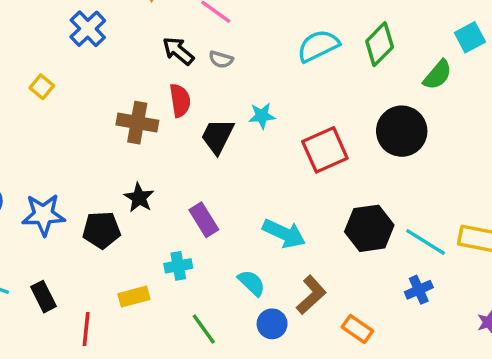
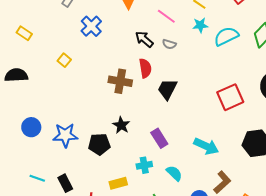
cyan star: (262, 116) -> (200, 25), moved
cyan semicircle: (252, 283) -> (174, 173), moved

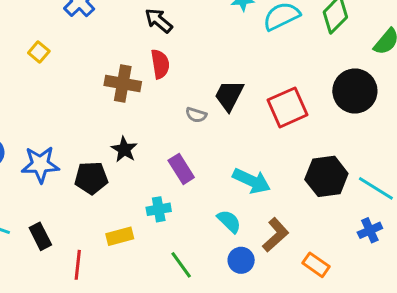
gray semicircle: (169, 44) -> (196, 115), moved
black trapezoid: (167, 89) -> (229, 95), moved
cyan semicircle: (174, 173) -> (229, 221), moved

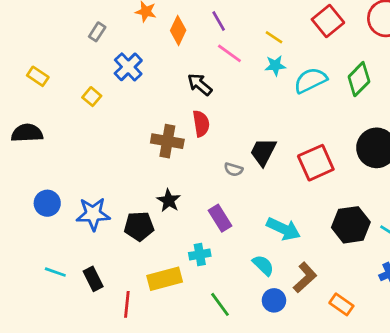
yellow square: (39, 52) -> (92, 97), moved
yellow rectangle: (120, 236) -> (165, 279), size x1.4

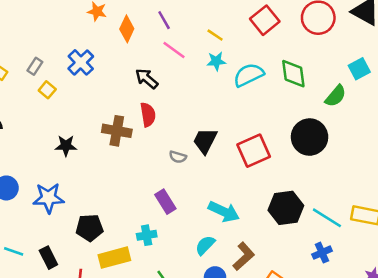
gray rectangle: (97, 32) -> (35, 66), moved
green diamond: (359, 79) -> (293, 74), turned -52
black star: (169, 200) -> (66, 146), moved, turned -30
black pentagon: (139, 226) -> (89, 228), moved
cyan semicircle: (263, 265) -> (205, 245), turned -90

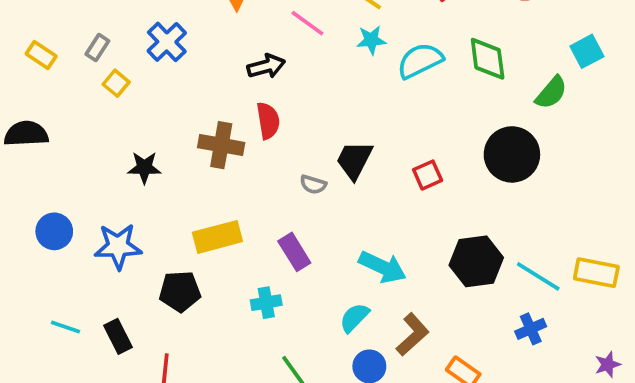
black arrow: (147, 79) -> (266, 66), turned 125
red square: (254, 151) -> (428, 175), size x0.6
yellow rectangle: (114, 258) -> (217, 237), moved

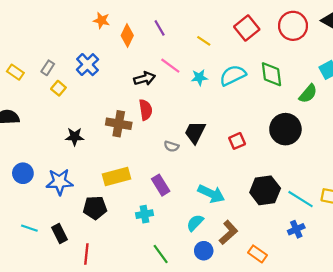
pink line: (307, 23) -> (170, 66), moved
cyan star: (371, 40) -> (199, 77), moved

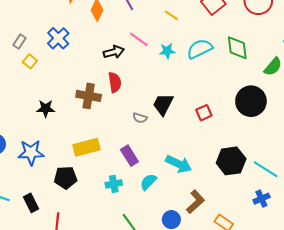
cyan semicircle: (195, 223) -> (148, 182), moved

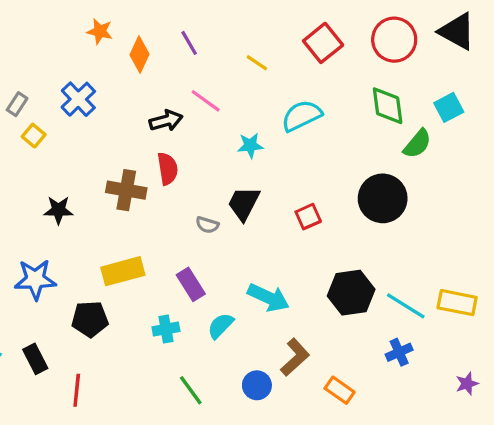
green diamond: (237, 48) -> (388, 106), moved
cyan star: (167, 51) -> (250, 145), moved

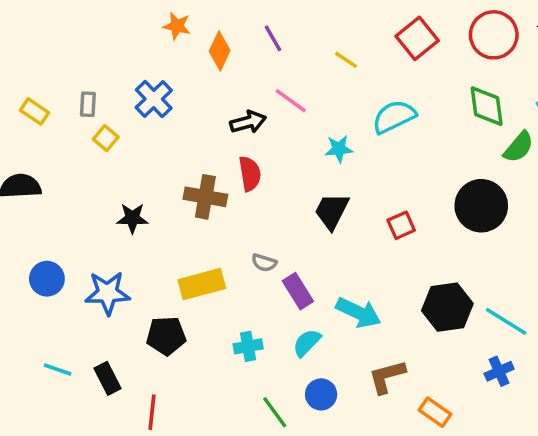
gray rectangle: (17, 104) -> (88, 104), turned -30
gray semicircle: (207, 225) -> (264, 263), moved
purple rectangle: (191, 284) -> (298, 291), moved
brown L-shape: (295, 357) -> (387, 377), turned -153
blue circle: (257, 385) -> (321, 394), moved

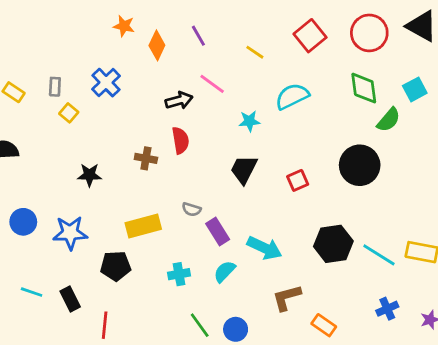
brown cross: (205, 197) -> (146, 158), size x0.7
blue cross: (499, 371) -> (387, 309), moved
blue circle: (321, 394) -> (236, 329), moved

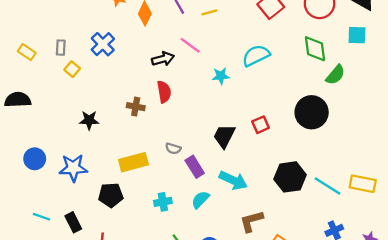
yellow line: (255, 52) -> (209, 12), moved, turned -49
cyan square: (415, 89) -> (357, 35), moved, turned 30
black trapezoid: (244, 169) -> (224, 136), moved

